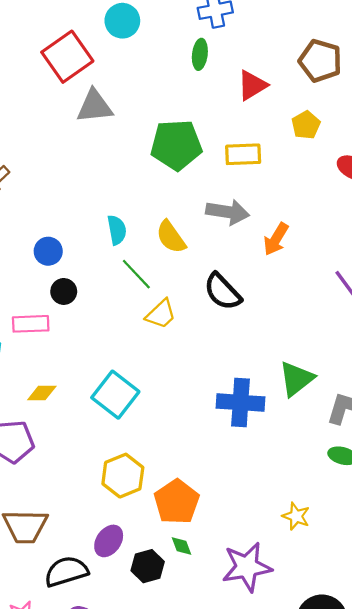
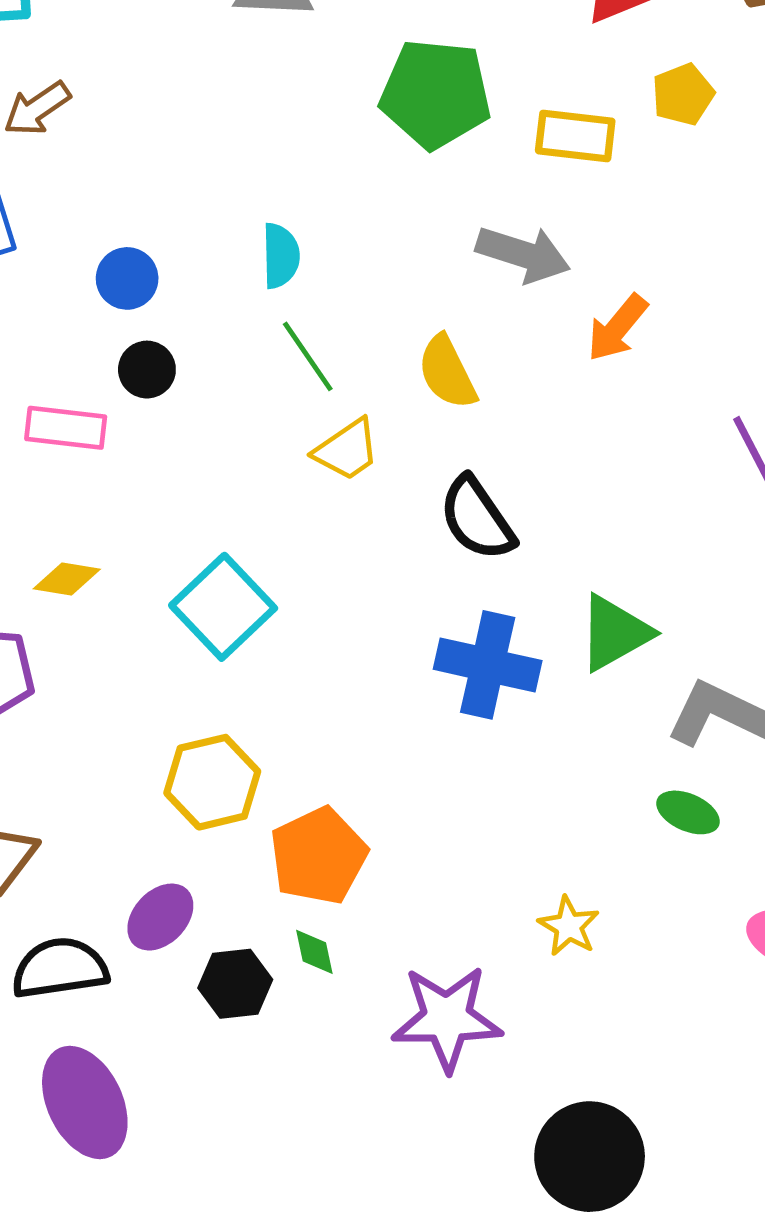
yellow pentagon: (306, 125) -> (683, 94), moved
yellow semicircle: (171, 237) -> (447, 372), moved
black semicircle: (223, 292) -> (477, 519), moved

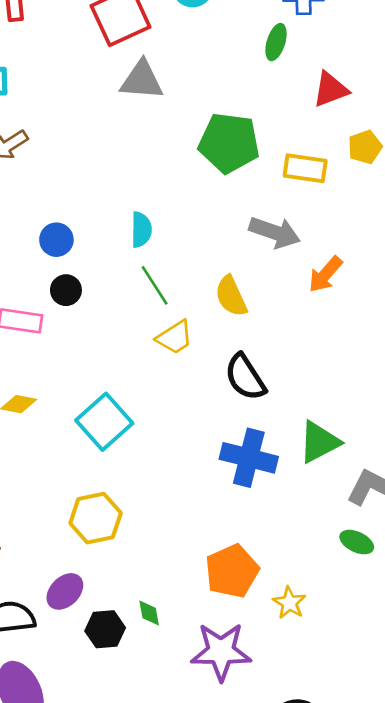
orange pentagon: (318, 856) -> (232, 571), moved

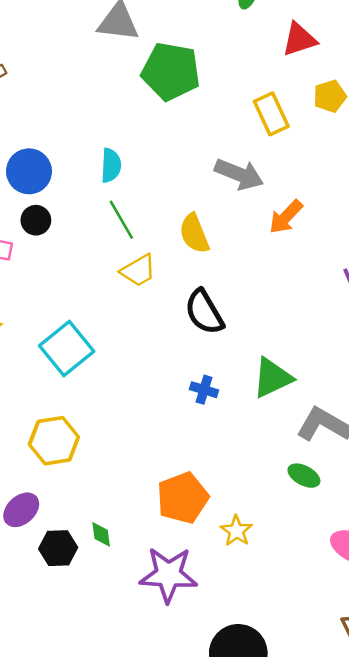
green pentagon: (229, 143) -> (171, 71), moved
yellow rectangle: (305, 168) -> (271, 114), turned 54
blue circle: (56, 240) -> (29, 171), size x1.4
blue cross: (249, 458) -> (204, 390), size x0.5

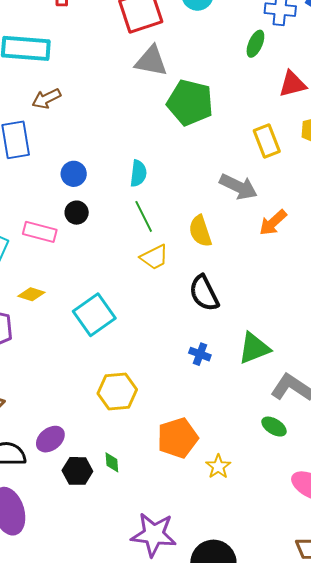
blue circle: (29, 171) -> (74, 174), size x0.7
yellow hexagon: (54, 441) -> (117, 391), moved
purple star: (168, 575) -> (154, 535), moved

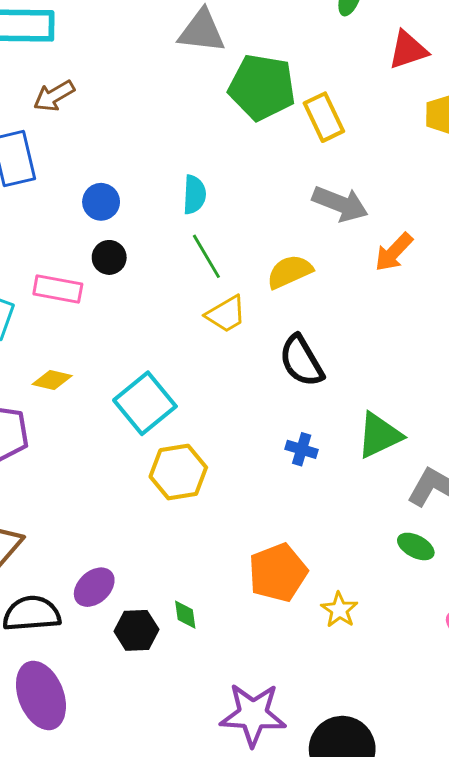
yellow rectangle: (267, 141) -> (324, 117), moved
yellow semicircle: (200, 231) -> (290, 272), turned 88
yellow hexagon: (117, 391) -> (178, 472), moved

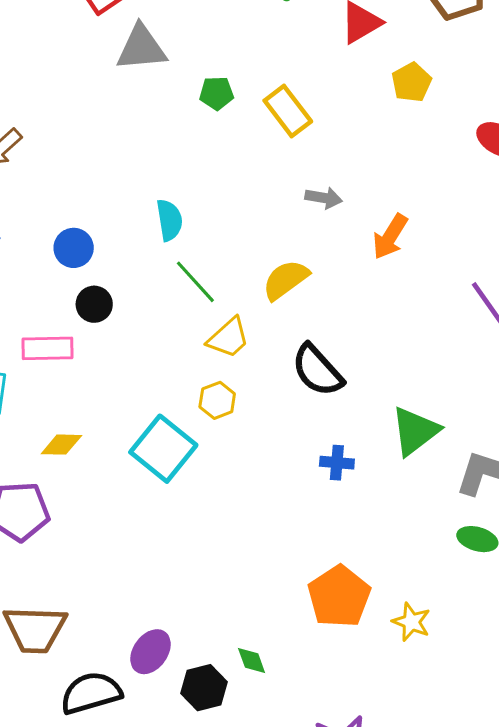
green pentagon: (262, 87) -> (217, 93), size x0.5
gray arrow: (340, 204) -> (324, 198), size x0.6
yellow hexagon: (178, 472) -> (217, 400), moved, size x0.6

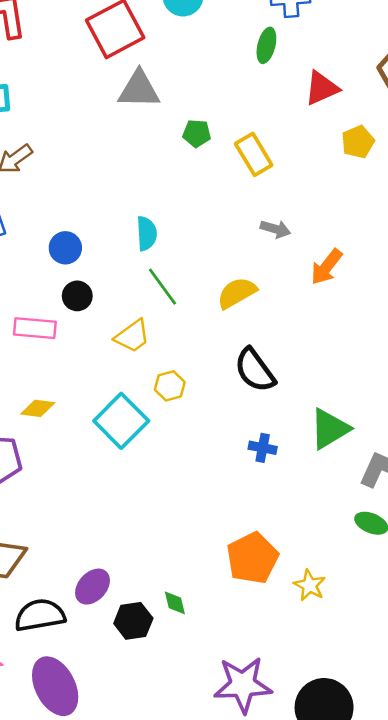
yellow trapezoid: (228, 338) -> (132, 336), moved

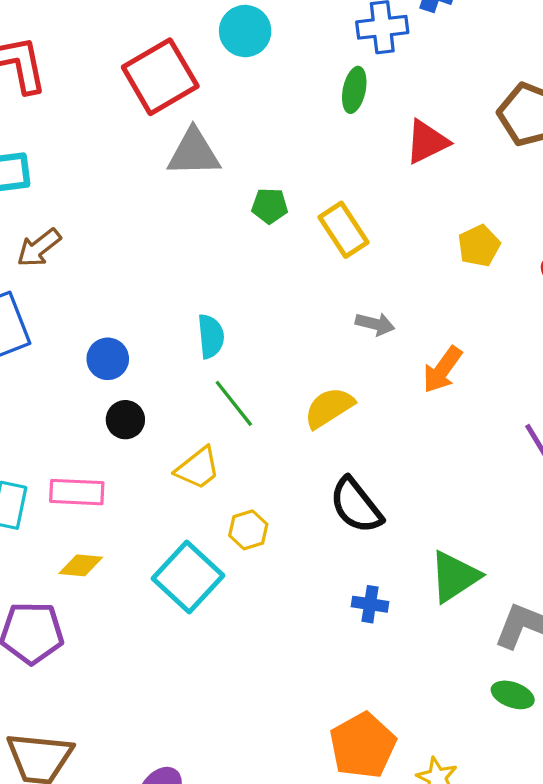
yellow pentagon: (358, 142) -> (479, 246), moved
pink rectangle: (35, 328) -> (77, 492), moved

